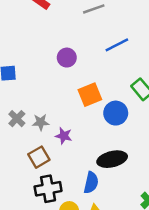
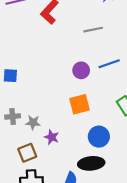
purple circle: (67, 58) -> (81, 70), moved
blue circle: (116, 113) -> (99, 137), moved
gray cross: (17, 119) -> (13, 116), turned 32

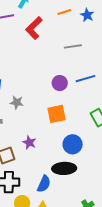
gray star: (33, 122) -> (17, 102), moved

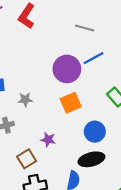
gray line: (73, 46) -> (85, 28), moved, turned 36
purple circle: (60, 83) -> (67, 69), size x1.6

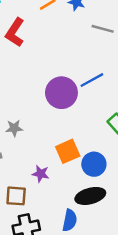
gray line: (85, 28) -> (103, 29), moved
orange square: (71, 103) -> (68, 151), moved
brown square: (27, 159) -> (16, 196), turned 36

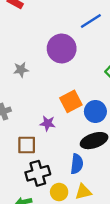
blue line: (92, 80) -> (91, 21), moved
gray star: (14, 128) -> (21, 70), moved

